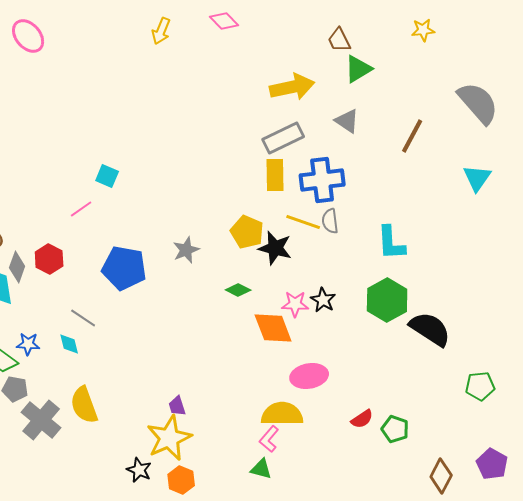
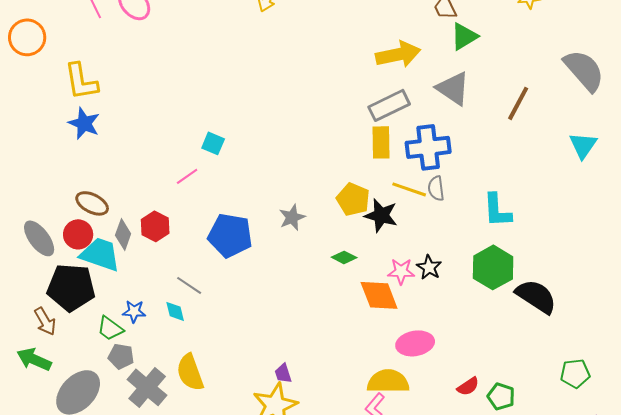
gray triangle: (347, 121) -> (453, 88), size x1.4
green pentagon: (480, 386) -> (575, 373), moved

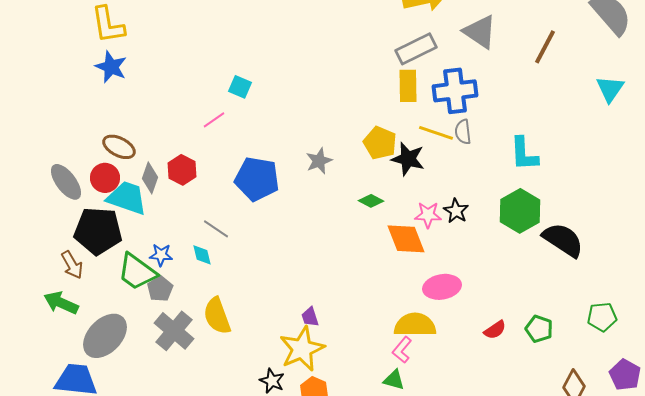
green trapezoid: (110, 328) -> (137, 272), size x1.5
gray pentagon: (121, 356) -> (160, 289), moved, turned 30
green pentagon: (501, 396) -> (539, 329), moved

